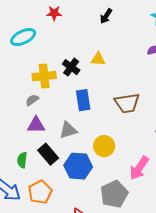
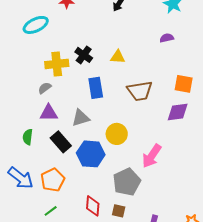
yellow triangle: (98, 59) -> (118, 57), moved
green semicircle: (22, 160) -> (28, 137), moved

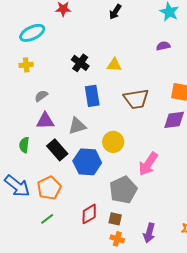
yellow cross: (57, 64) -> (26, 65), moved, size x0.6
red diamond: (93, 206) -> (89, 214), turned 55

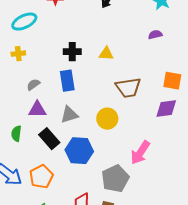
black cross: (80, 63) -> (72, 52), turned -36
blue rectangle: (92, 96) -> (67, 81), moved
yellow circle: (113, 142) -> (107, 119), moved

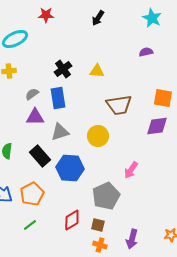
black cross: (72, 52) -> (63, 69), turned -36
gray semicircle: (33, 85) -> (32, 94), moved
purple triangle: (37, 110) -> (35, 117), moved
pink arrow: (140, 153) -> (131, 170), size x0.7

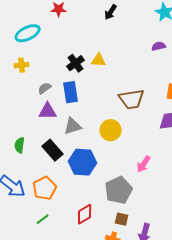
yellow triangle: (97, 71) -> (99, 60), moved
brown square: (98, 225) -> (122, 219), moved

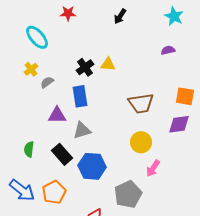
cyan ellipse: (28, 33) -> (37, 37), turned 75
yellow cross: (22, 65) -> (31, 69), turned -32
gray semicircle: (45, 88) -> (47, 82), moved
yellow circle: (111, 130) -> (141, 142), moved

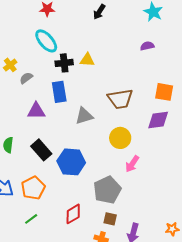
cyan ellipse: (37, 37) -> (46, 41), moved
black cross: (85, 67) -> (64, 63), turned 30
gray triangle: (82, 130) -> (84, 116), moved

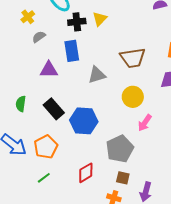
yellow triangle: (87, 60) -> (100, 19), turned -49
yellow cross: (10, 65) -> (28, 17), moved

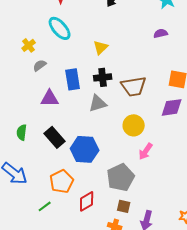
black cross: (77, 22) -> (103, 77), moved
orange pentagon: (46, 147) -> (62, 181), moved

